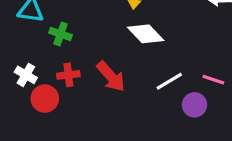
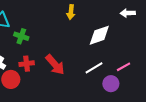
white diamond: (146, 34) -> (99, 35), moved, turned -65
pink line: (213, 80) -> (124, 67), turned -48

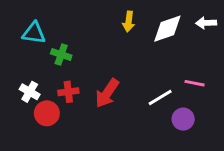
white diamond: (99, 35) -> (167, 29), moved
red arrow: (55, 65) -> (107, 93), turned 75
pink line: (124, 67) -> (195, 83), moved, turned 40

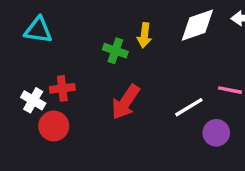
yellow arrow: (129, 22) -> (144, 35), moved
green cross: (61, 55) -> (115, 51), moved
red cross: (68, 92) -> (62, 88), moved

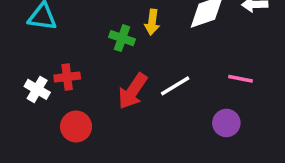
white line: (189, 107) -> (175, 86), moved
red circle: (54, 126) -> (76, 127), moved

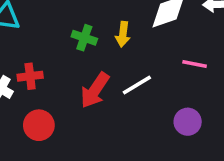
yellow arrow: (152, 22) -> (123, 34), moved
pink line: (241, 79) -> (195, 64), moved

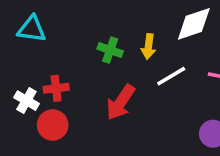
white line: (137, 85) -> (171, 76), moved
red circle: (39, 125) -> (53, 125), moved

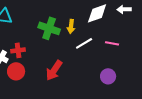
green cross: (110, 50) -> (49, 28), size x1.5
red arrow: (121, 102) -> (54, 70), moved

